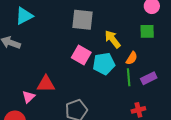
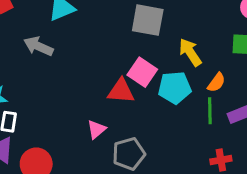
red triangle: (46, 84) -> (121, 91), moved
pink triangle: (29, 97) -> (96, 129), moved

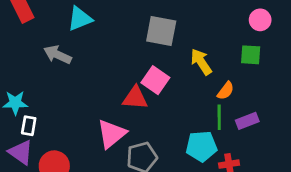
cyan pentagon: (175, 88) -> (201, 146), moved
pink triangle: (96, 129) -> (112, 134), size x1.6

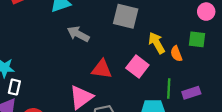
gray arrow: (58, 55) -> (78, 34), moved
pink square: (155, 80) -> (137, 66), moved
orange semicircle: (226, 91) -> (176, 54), moved, turned 119

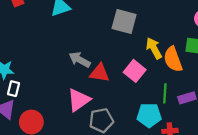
gray arrow: (78, 34) -> (80, 60), moved
orange semicircle: (176, 54) -> (173, 59), size x1.6

